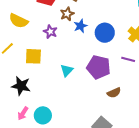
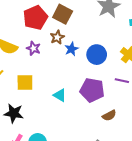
purple star: (50, 32) -> (33, 48), moved
cyan triangle: (67, 70) -> (60, 95), turned -40

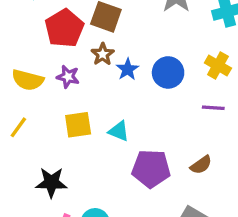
yellow square: (25, 82) -> (78, 125), moved
purple pentagon: (92, 90) -> (151, 169), moved
cyan triangle: (60, 95) -> (119, 131), moved

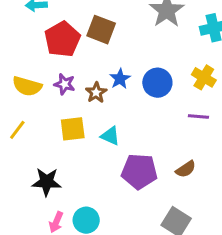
brown star: (103, 54) -> (96, 93), moved

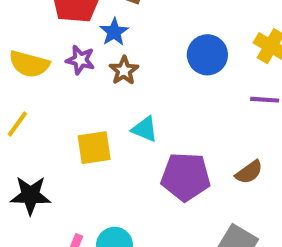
blue star: (120, 79) -> (114, 32), moved
yellow square: (73, 129) -> (94, 148), moved
black star: (47, 182) -> (30, 195), moved

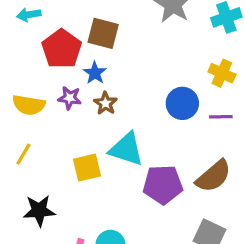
blue circle: (207, 55) -> (182, 103), moved
cyan triangle: (145, 129) -> (126, 149), size x1.6
brown semicircle: (249, 172) -> (214, 176), size x1.6

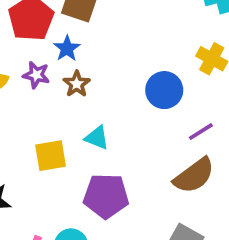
purple line: (221, 117) -> (201, 132), moved, turned -35
cyan triangle: (126, 149) -> (97, 138), size x0.6
purple pentagon: (163, 184) -> (106, 196), moved

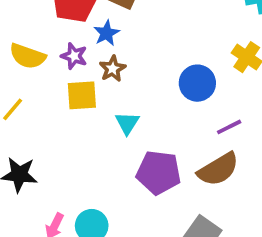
cyan triangle: (97, 138) -> (127, 123), turned 35
yellow square: (51, 156) -> (82, 95), moved
purple pentagon: (106, 196) -> (159, 173), moved

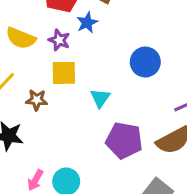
brown star: (113, 69) -> (37, 100), moved, turned 30
blue circle: (197, 83) -> (145, 62), moved

